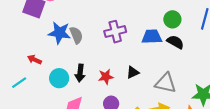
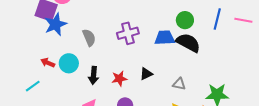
blue star: (59, 33) -> (55, 24), moved, turned -30
black semicircle: (175, 42) -> (188, 43), size x1.4
cyan circle: (59, 78) -> (69, 63), moved
gray triangle: (165, 83) -> (179, 84), size x0.6

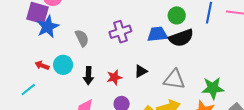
black semicircle: (188, 43) -> (181, 38), turned 135
gray triangle: (179, 84) -> (174, 79), size x1.6

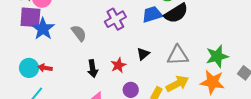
cyan circle: (63, 65) -> (29, 68), moved

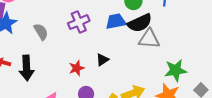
gray triangle: (178, 55) -> (149, 39), moved
black arrow: (93, 69) -> (27, 68), moved, size x1.4

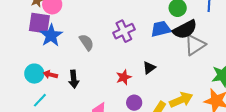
gray triangle: (149, 39) -> (195, 45), turned -35
black arrow: (27, 68) -> (74, 79), size x0.7

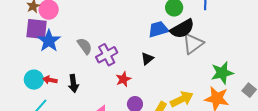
purple cross: (124, 31) -> (107, 55), moved
black triangle: (149, 68) -> (147, 59), moved

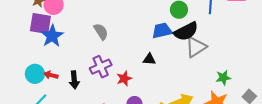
gray semicircle: (85, 46) -> (101, 32), moved
purple cross: (107, 55) -> (101, 67), moved
black triangle: (147, 59) -> (149, 59), turned 40
green star: (222, 73) -> (223, 78), size x0.7

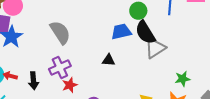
black semicircle: (186, 31) -> (145, 32), turned 85
gray semicircle: (101, 32) -> (60, 32), size x1.4
red star: (124, 78) -> (70, 85), moved

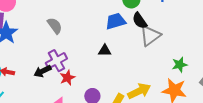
gray semicircle: (60, 32) -> (55, 26), size x0.7
black semicircle: (145, 32) -> (140, 21), size x0.7
black arrow: (33, 81) -> (42, 71), moved, turned 72

